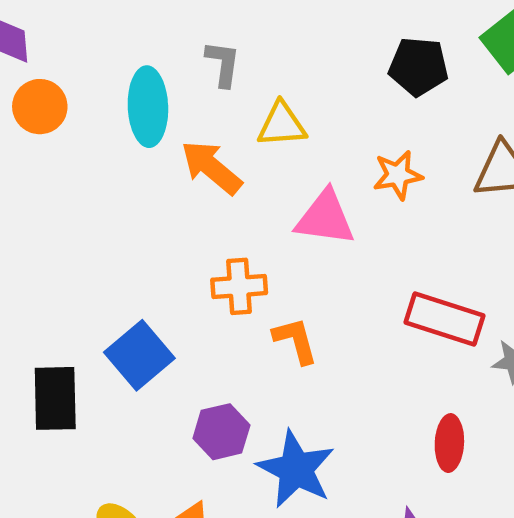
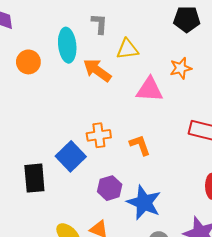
orange circle: (40, 107) -> (28, 62), moved
orange cross: (239, 286) -> (99, 135), moved

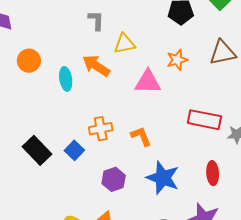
cyan ellipse: (67, 45) -> (66, 79), moved, size x0.7
blue square: (71, 156) -> (74, 150), size x0.7
black rectangle: (34, 178) -> (37, 150), moved, turned -36
blue star: (144, 203) -> (163, 178), moved

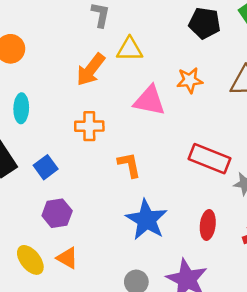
orange arrow: (96, 66) -> (91, 70), turned -96
cyan ellipse: (66, 79) -> (21, 108), moved
orange cross: (101, 129) -> (89, 126), moved
purple hexagon: (114, 179) -> (57, 213), moved

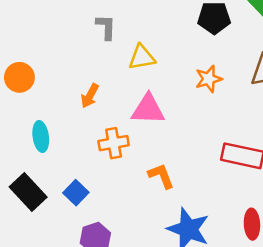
orange arrow: (91, 70) -> (90, 96), moved, size x0.7
pink triangle: (149, 101) -> (148, 109), moved

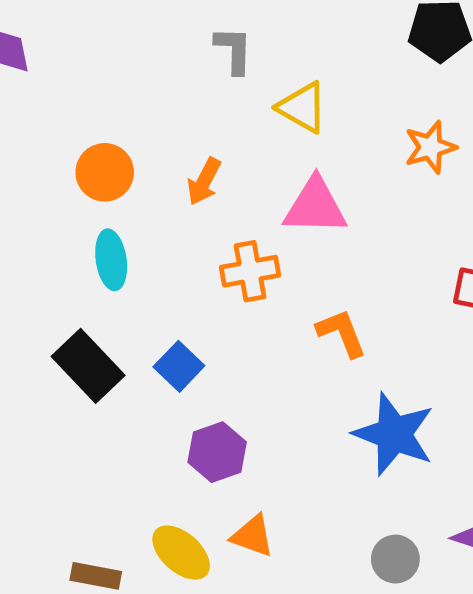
yellow triangle: (142, 57) -> (302, 107), turned 40
orange circle: (19, 77) -> (105, 172), moved

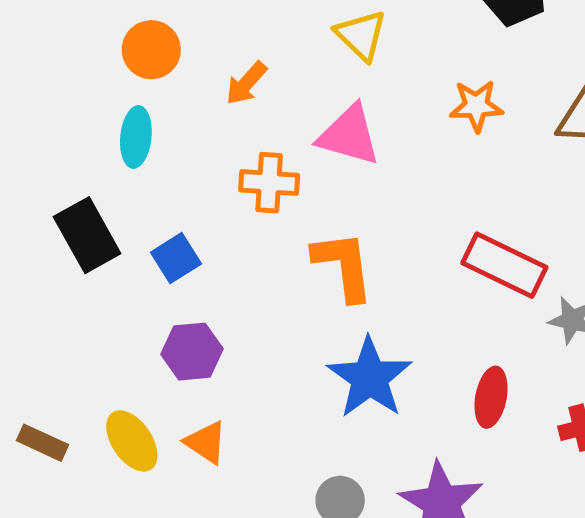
orange L-shape: (341, 333) -> (343, 266), size x1.4

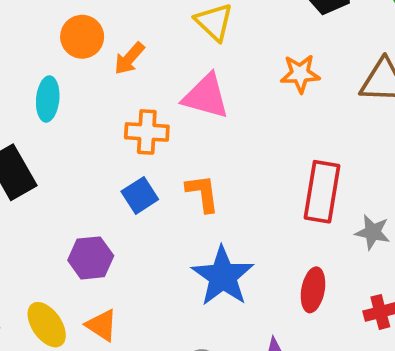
orange circle: (151, 50) -> (82, 37), moved
blue square: (176, 258) -> (140, 195), moved
red rectangle: (504, 265) -> (322, 192), turned 74
orange L-shape: (343, 266) -> (203, 193), size x0.7

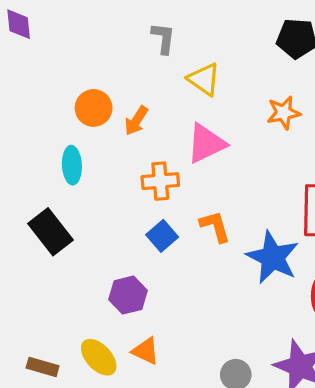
pink triangle: (206, 96) -> (206, 143), turned -33
blue star: (223, 276) -> (273, 257), moved

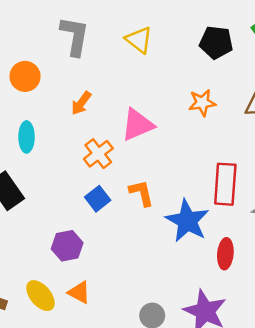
gray L-shape: (163, 38) -> (75, 36), moved, size x1.5
yellow triangle: (204, 79) -> (139, 40), moved
orange circle: (94, 108) -> (25, 76), moved
orange cross: (160, 181) -> (98, 154), turned -36

